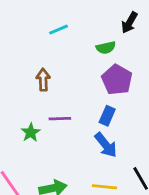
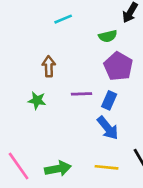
purple line: (60, 119) -> (82, 94), moved
green star: (31, 133) -> (37, 100), moved, turned -30

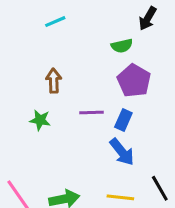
cyan line: (63, 19) -> (55, 22), moved

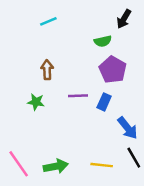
blue arrow: (122, 152) -> (128, 128), moved

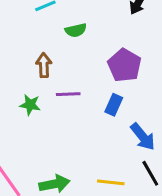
green semicircle: (103, 41) -> (76, 30), moved
purple line: (78, 96) -> (68, 94), moved

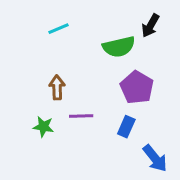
green semicircle: (76, 30) -> (119, 47), moved, size x1.5

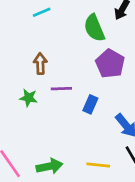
green semicircle: (119, 47) -> (94, 28), turned 80
blue rectangle: (126, 127) -> (90, 104), moved

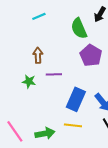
blue rectangle: (90, 104) -> (76, 99), moved, size x1.6
yellow line: (98, 165) -> (73, 125), moved

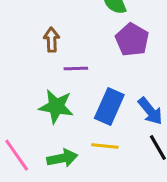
green star: (29, 81) -> (56, 107), moved, size x1.6

